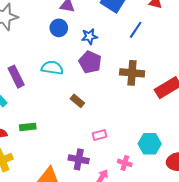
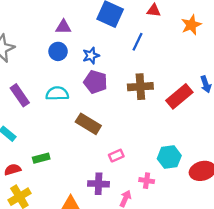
purple rectangle: (16, 77) -> (20, 95), moved
brown rectangle: (77, 101) -> (88, 124), size x1.6

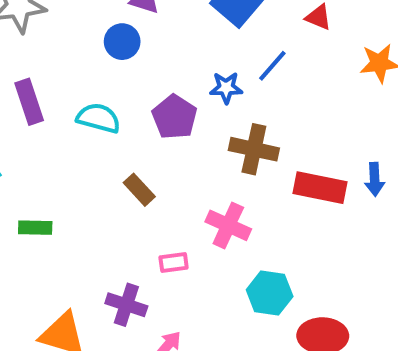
blue star: (91, 56) -> (226, 88), moved
red rectangle: (179, 96) -> (320, 188), turned 35
brown rectangle: (88, 124) -> (139, 190), size x0.7
pink cross: (147, 181) -> (228, 225), moved, size x1.5

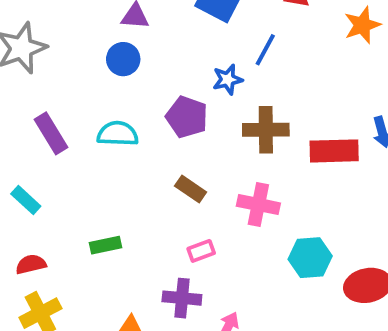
brown rectangle: (139, 190) -> (191, 189), moved
green rectangle: (35, 228) -> (105, 245), moved
pink rectangle: (174, 262) -> (201, 251), moved

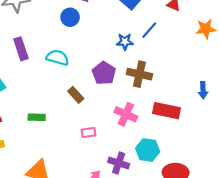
purple pentagon: (187, 117) -> (104, 73), moved
red rectangle: (334, 151) -> (166, 111), moved
brown rectangle: (191, 189) -> (76, 95), moved
purple cross: (182, 298) -> (119, 163), moved

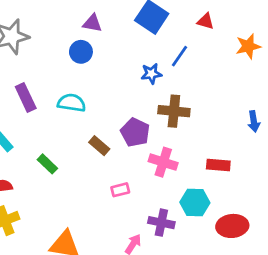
purple pentagon: (104, 73) -> (135, 132), moved
red rectangle: (166, 111) -> (218, 165), moved, size x0.7
green rectangle: (37, 117) -> (47, 164), moved, turned 49

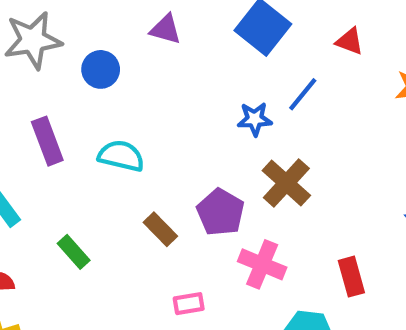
blue circle: (81, 52) -> (101, 69), moved
brown cross: (174, 111) -> (286, 183), turned 32
red rectangle: (218, 165) -> (351, 277), turned 65

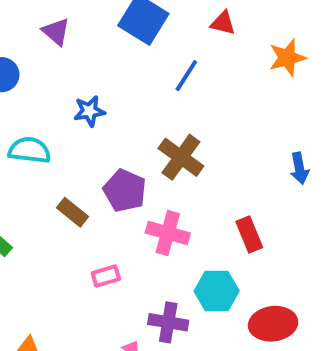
purple triangle: (166, 29) -> (56, 32), turned 32
blue star: (255, 119) -> (89, 111), moved

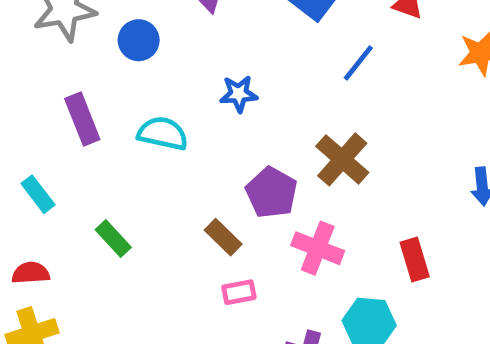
brown rectangle: (72, 212) -> (223, 237), moved

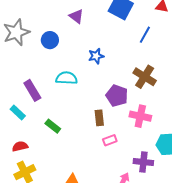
purple rectangle: (82, 119) -> (32, 90), moved
brown rectangle: (223, 237) -> (99, 118), turned 49

